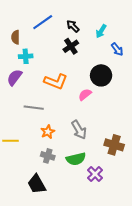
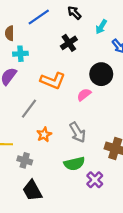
black arrow: (73, 26) -> (74, 13), moved
gray line: (34, 108) -> (29, 109), turned -60
gray cross: (48, 156) -> (25, 160), moved

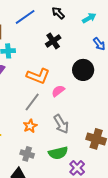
cyan arrow: (101, 27) -> (89, 18), moved, turned -152
pink semicircle: (84, 95) -> (58, 91), moved
gray line: (29, 109) -> (32, 102), moved
gray cross: (25, 160) -> (27, 154), moved

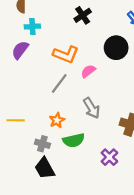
orange star: (30, 126) -> (57, 120), moved
green semicircle: (58, 153) -> (74, 140), moved
gray cross: (27, 154) -> (42, 144), moved

